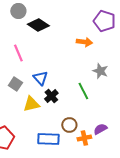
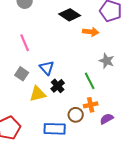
black diamond: (38, 25) -> (70, 15), moved
orange cross: (84, 138) -> (91, 105), moved

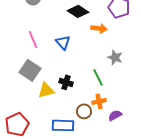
blue triangle: (47, 68) -> (63, 42), moved
gray square: (22, 74) -> (30, 70), size x1.5
black cross: (58, 86) -> (66, 82), turned -32

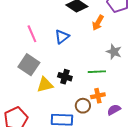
orange arrow: (99, 28) -> (98, 23), turned 112
blue triangle: (63, 42) -> (62, 37), turned 35
green line: (98, 77) -> (97, 72), turned -66

